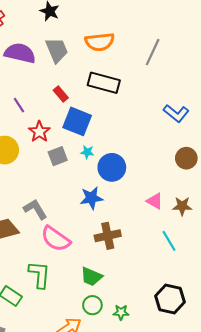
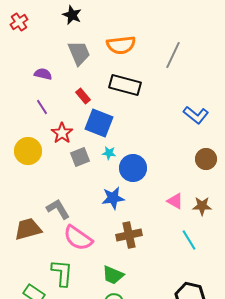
purple semicircle: (20, 53) -> (43, 74), moved, size x0.6

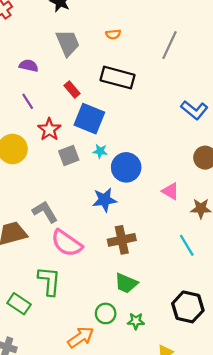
orange semicircle: (121, 45) -> (113, 34), size x0.5
pink triangle: (175, 201) -> (171, 191), moved
green trapezoid: (113, 275) -> (126, 283), moved

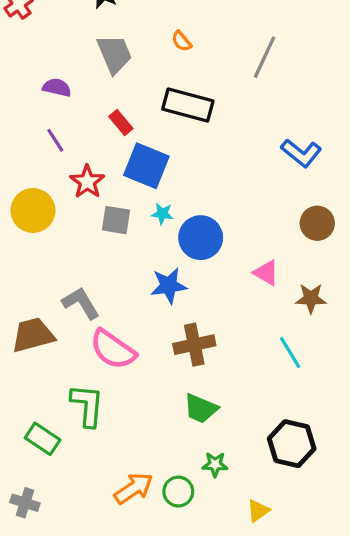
orange semicircle: (113, 34) -> (181, 41), turned 56
gray square: (69, 155) -> (116, 220), turned 30
green circle: (106, 313) -> (178, 492), moved

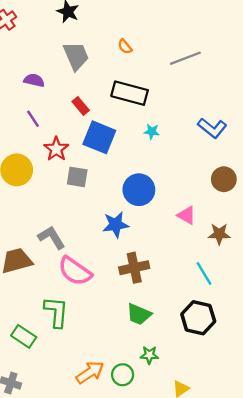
gray line: (265, 57) -> (185, 58), turned 44
cyan star: (162, 214) -> (152, 132), moved
black hexagon: (292, 444) -> (198, 318), moved

